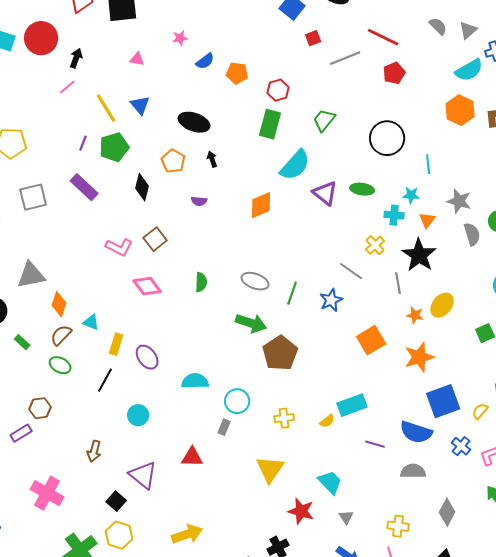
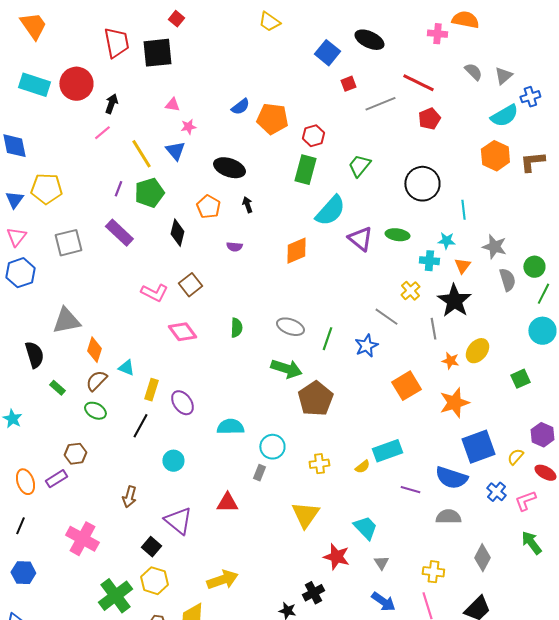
pink star: (180, 38) -> (188, 127), moved
orange pentagon: (237, 73) -> (272, 119), size x1.4

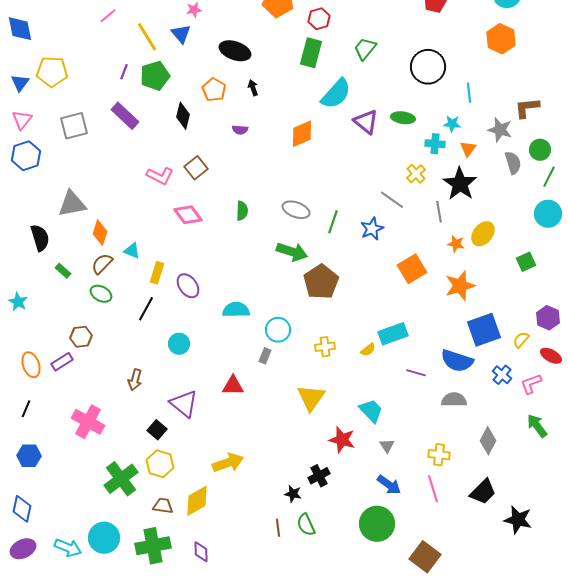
brown L-shape: (532, 162) -> (527, 108), moved

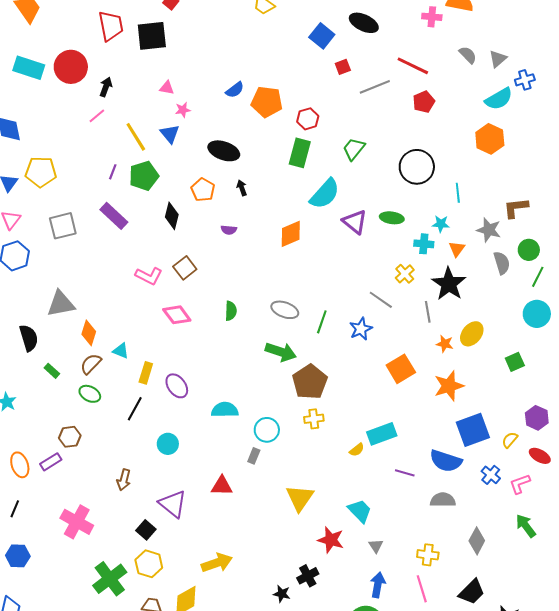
yellow cross: (325, 347) -> (314, 419), moved
blue arrow: (389, 485) -> (378, 585), turned -115

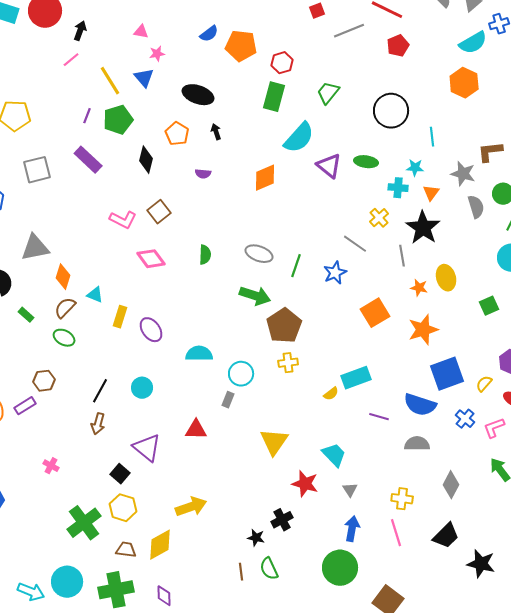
yellow ellipse: (472, 334) -> (446, 278), turned -55
black line: (135, 409) -> (100, 391), moved
pink cross: (77, 522) -> (51, 466), size x0.5

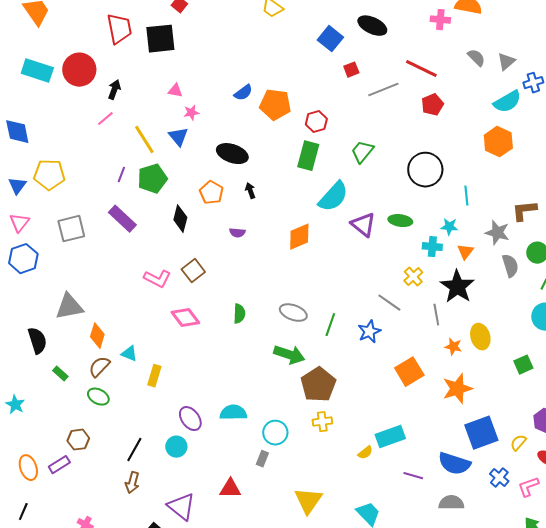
purple ellipse: (151, 330) -> (190, 419), moved

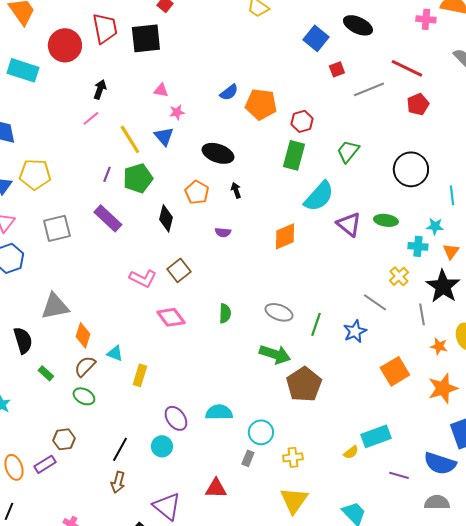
red circle: (79, 70) -> (65, 45), moved
yellow cross: (322, 422) -> (293, 457), moved

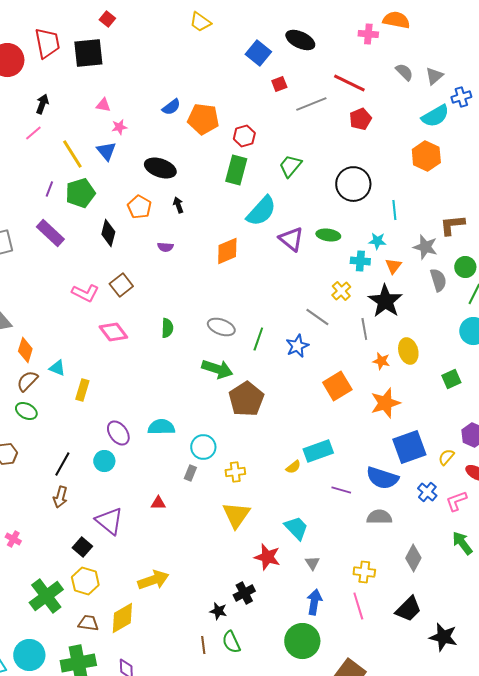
red triangle: (216, 488) -> (158, 503), size x0.7

